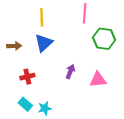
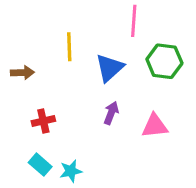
yellow line: (42, 17) -> (69, 47), moved
blue triangle: (44, 43) -> (110, 68), moved

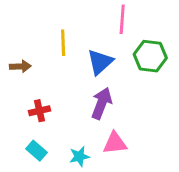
purple arrow: (111, 113) -> (102, 103), size x1.5
pink triangle: (155, 126) -> (115, 143), moved
cyan star: (71, 171) -> (79, 156), moved

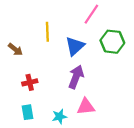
pink line: (122, 19) -> (91, 14), turned 30
brown arrow: (20, 66) -> (15, 49), turned 40
cyan rectangle: (37, 151) -> (28, 112), turned 40

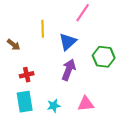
green hexagon: (112, 42) -> (104, 57), moved
pink triangle: (86, 107) -> (86, 104), moved
cyan rectangle: (28, 112) -> (25, 102), size x1.5

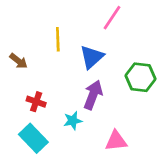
red cross: (27, 75) -> (36, 102), turned 32
cyan rectangle: (25, 102) -> (33, 138), turned -35
cyan star: (54, 106) -> (73, 121), moved

